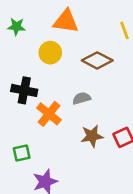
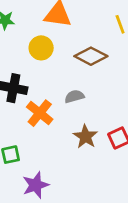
brown star: (92, 136) -> (85, 137), turned -30

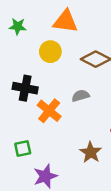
brown star: (85, 137) -> (91, 152), moved

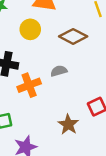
orange cross: (49, 111) -> (29, 85), turned 30

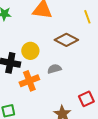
yellow circle: (30, 29) -> (30, 51), moved

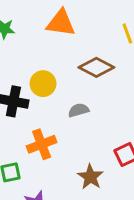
orange cross: (29, 81) -> (42, 144), moved

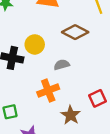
orange cross: (42, 144) -> (48, 90), moved

